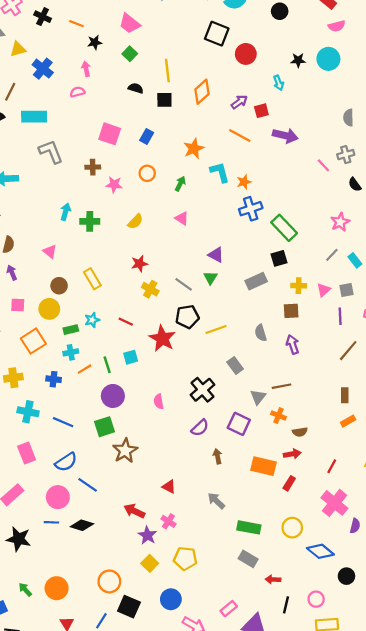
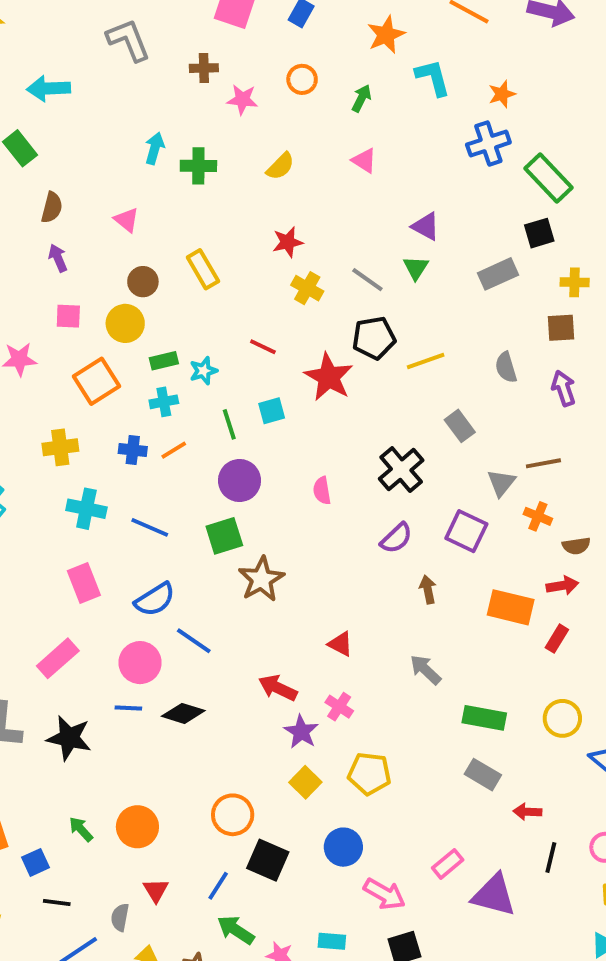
orange star: (244, 182) -> (502, 94), moved
cyan star: (92, 320) -> (203, 371), moved
orange line: (85, 369) -> (174, 450), moved

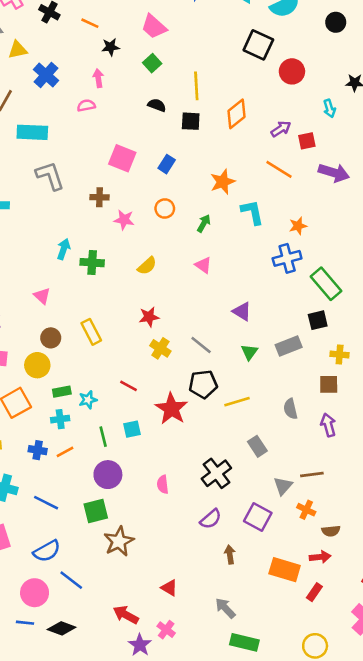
green triangle: (416, 268) -> (249, 352), moved
green rectangle: (484, 718) -> (244, 642), moved

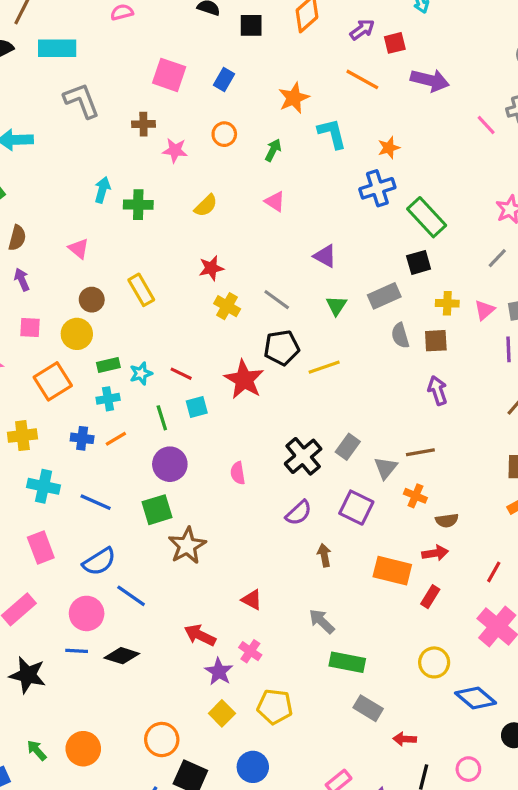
red line: (129, 386) -> (181, 374), moved
gray semicircle: (290, 409) -> (400, 335), moved
gray rectangle: (257, 446) -> (348, 447), moved, turned 72

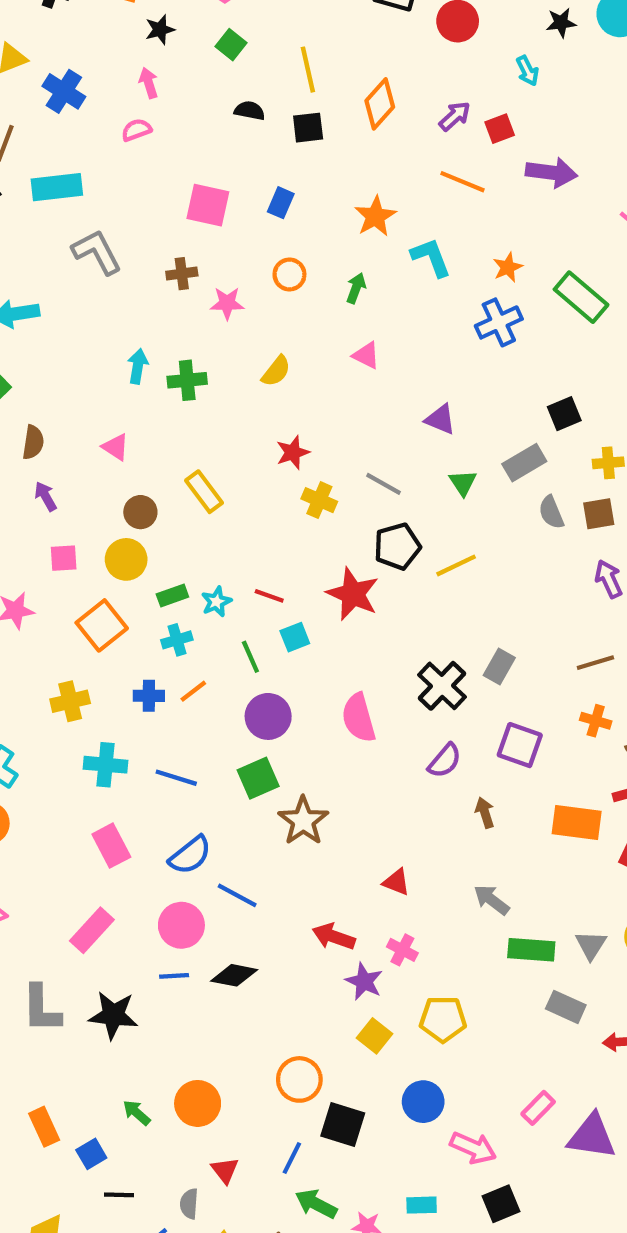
green rectangle: (427, 217) -> (581, 297), moved
gray triangle: (386, 468) -> (591, 945), moved
pink semicircle: (238, 473) -> (359, 718), size x1.6

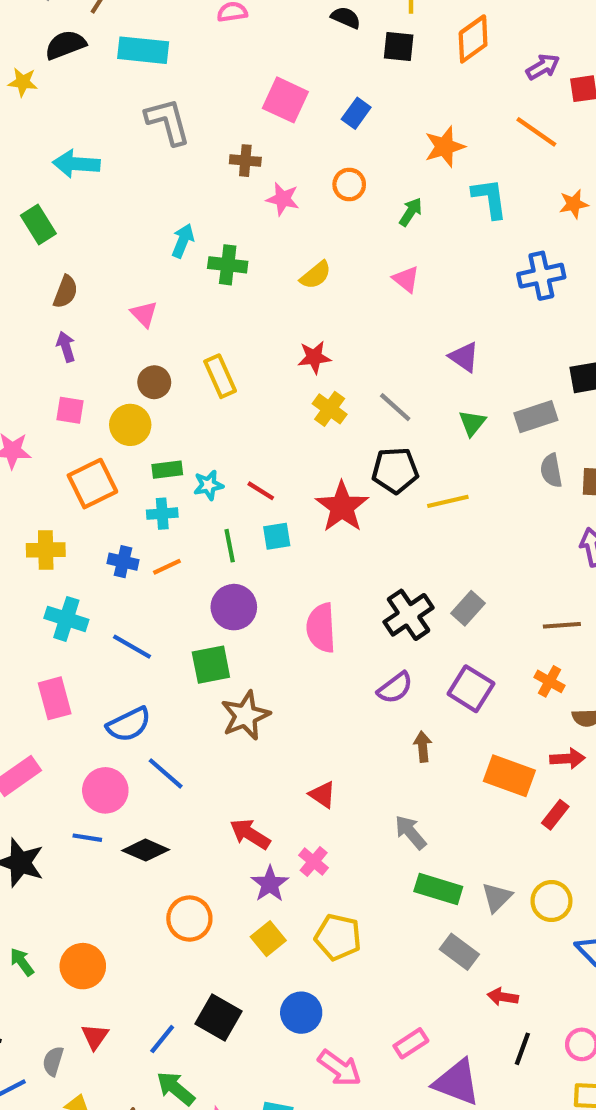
orange star: (508, 267) -> (574, 204), moved
orange circle: (299, 1079) -> (189, 919), moved

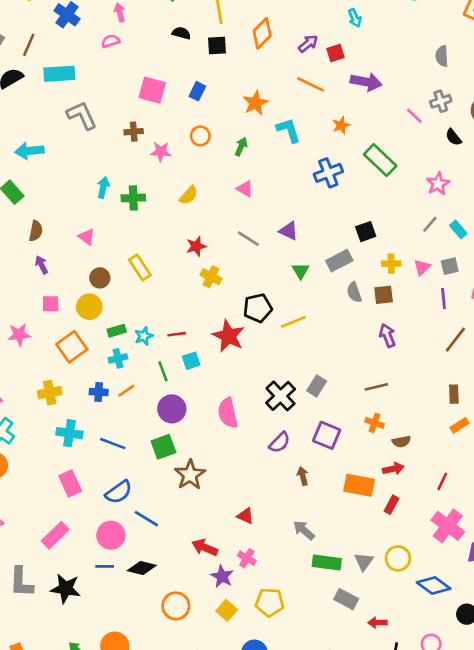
gray line: (395, 407) -> (248, 239), moved
red line: (261, 491) -> (177, 334), turned -30

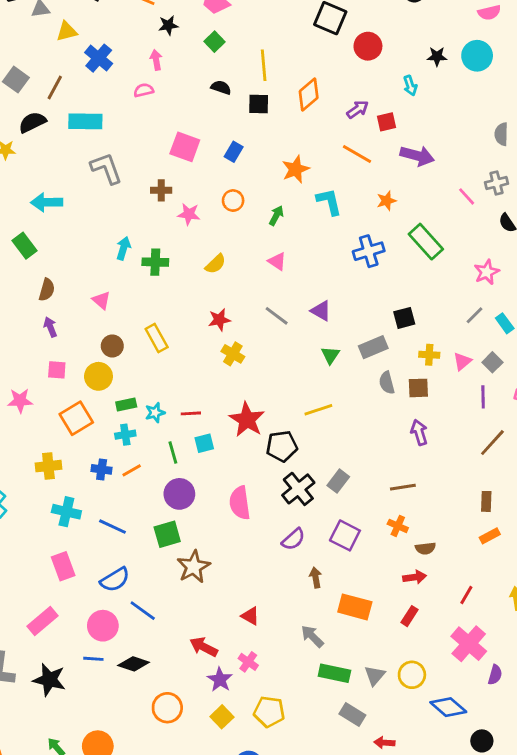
gray square: (450, 266) -> (492, 362), turned -36
black pentagon: (258, 308) -> (282, 446), moved
orange rectangle: (359, 485) -> (355, 607), moved

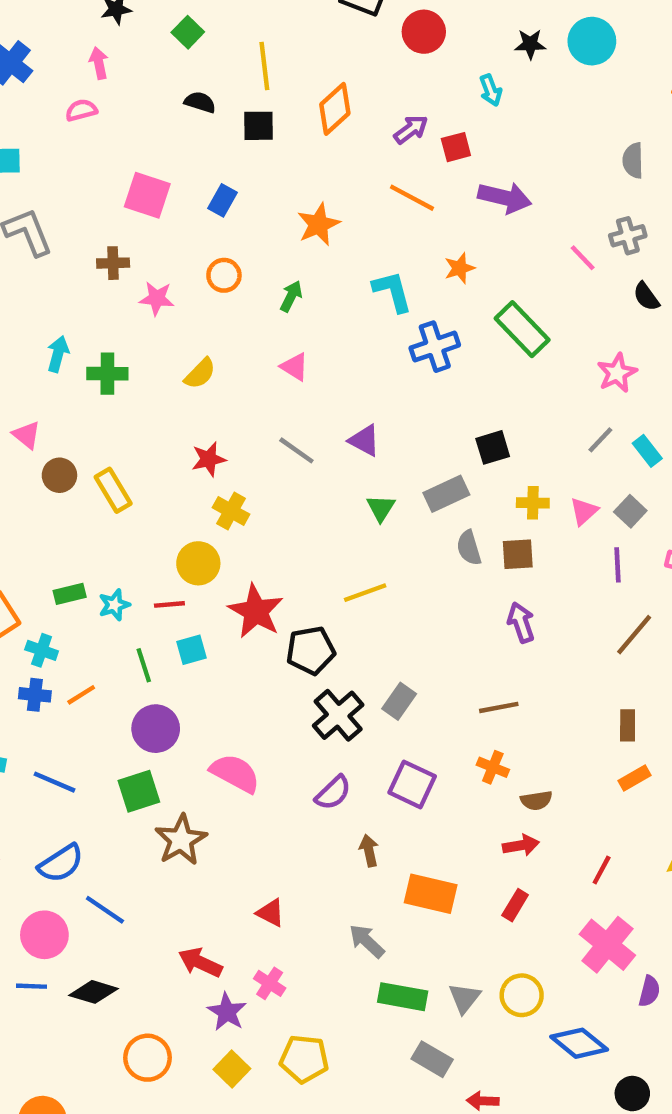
cyan L-shape: (329, 202) -> (392, 291), moved
brown circle: (112, 346) -> (59, 475), moved
yellow circle: (98, 376) -> (198, 563), moved
cyan cross: (125, 435) -> (42, 650), moved, turned 30
pink semicircle: (240, 503) -> (235, 773), moved, turned 128

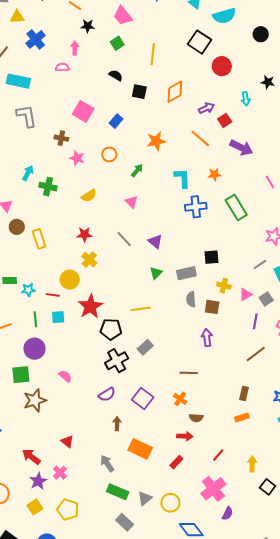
yellow line: (264, 66) -> (153, 54), moved
red square: (456, 147) -> (225, 120), turned -32
gray rectangle: (399, 701) -> (145, 347), moved
pink semicircle: (235, 773) -> (65, 376), size x0.6

